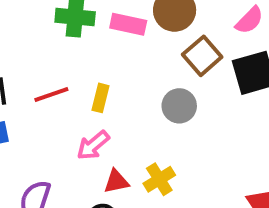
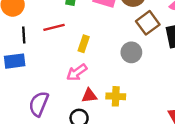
red line: (51, 94) -> (54, 27), moved
yellow cross: (159, 179) -> (116, 96), turned 30

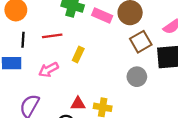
gray circle: (131, 52) -> (137, 77), moved
pink arrow: (77, 72) -> (48, 70), moved

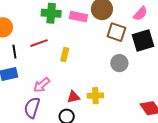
brown square: (141, 42) -> (116, 32), turned -30
pink arrow: (48, 70) -> (42, 85), moved

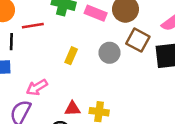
red line: (39, 43) -> (33, 26), moved
gray circle: (119, 63) -> (109, 53), moved

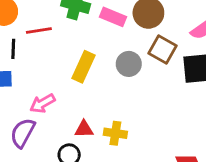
yellow rectangle: (71, 56) -> (83, 67), size x1.5

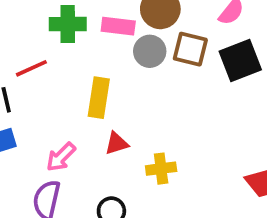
gray circle: (129, 64) -> (150, 51), moved
red triangle: (84, 129) -> (117, 143), moved

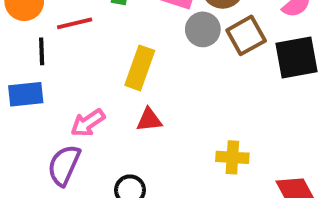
brown square: (190, 49) -> (246, 35), turned 36
yellow cross: (161, 169) -> (232, 157), moved

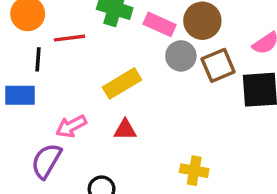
yellow rectangle: (140, 68) -> (122, 83), turned 33

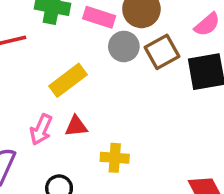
pink arrow: (71, 126) -> (41, 130), moved, turned -32
yellow cross: (194, 171) -> (115, 158), moved

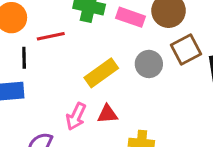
gray circle: (124, 46) -> (149, 64), moved

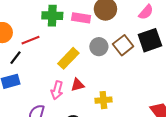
brown square: (186, 50) -> (123, 45), moved
black line: (24, 58) -> (15, 58), turned 48

